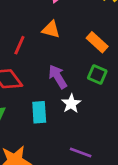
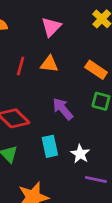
red line: (19, 45) -> (21, 66), moved
white star: (71, 104) -> (80, 154), moved

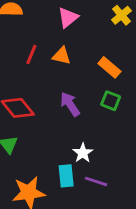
cyan rectangle: (50, 146) -> (66, 176), moved

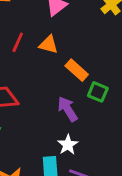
orange rectangle: (109, 67) -> (77, 70), moved
purple arrow: (70, 104) -> (68, 109), moved

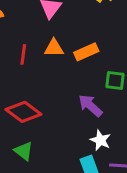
orange rectangle: (77, 70) -> (86, 52), moved, turned -50

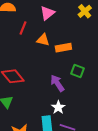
red line: (23, 54) -> (23, 28), moved

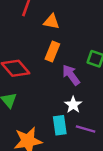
orange rectangle: (63, 48) -> (52, 52), moved, turned -56

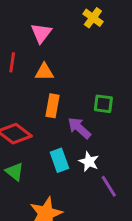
cyan rectangle: (60, 125) -> (59, 160), moved
purple line: (86, 129) -> (109, 186), turned 54

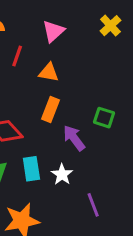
cyan rectangle: (59, 160) -> (31, 169), moved
white star: (89, 162) -> (62, 174), moved

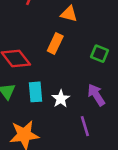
orange triangle: (49, 73) -> (69, 14), moved
purple arrow: (74, 138) -> (96, 95), moved

